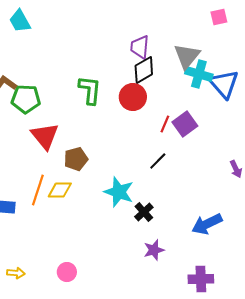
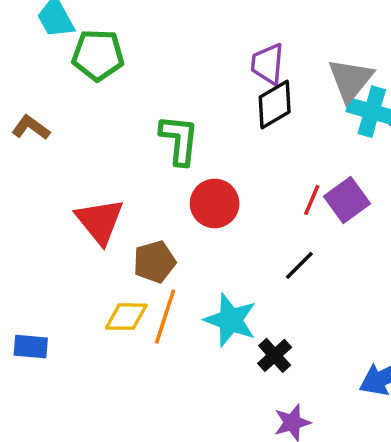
red circle: (133, 97) -> (215, 203), moved
green pentagon: (26, 99) -> (98, 55), moved
orange line: (38, 190) -> (165, 317), moved

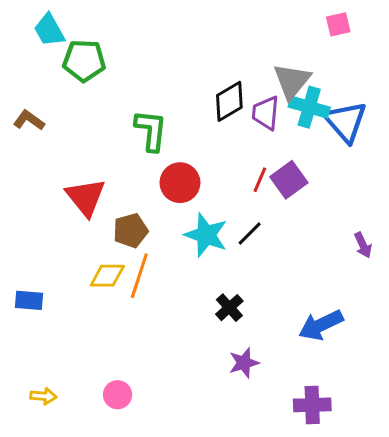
purple trapezoid: (268, 64) -> (266, 113), moved
cyan star: (230, 320) -> (206, 235), moved

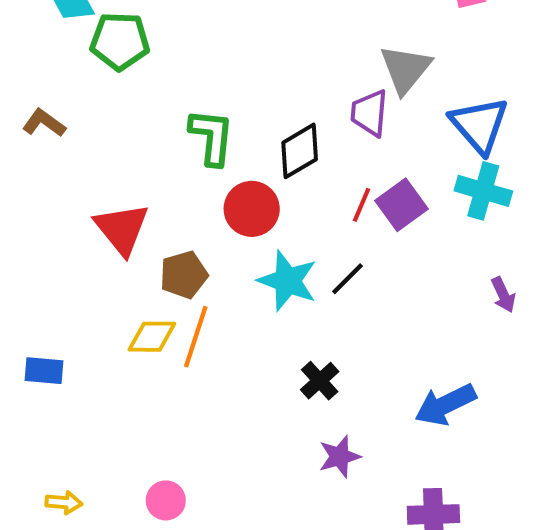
black diamond: (229, 101) -> (300, 151), moved
cyan cross: (309, 107) -> (483, 191), moved

